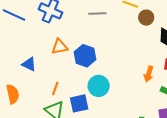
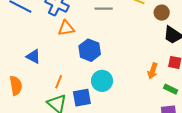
brown circle: (146, 18) -> (162, 13), moved
orange triangle: (60, 47) -> (66, 28), moved

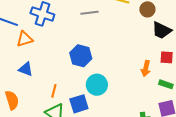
orange triangle: (66, 28) -> (25, 39), moved

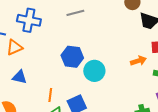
orange arrow: (146, 68) -> (138, 61), turned -112
cyan circle: (97, 85) -> (94, 71), moved

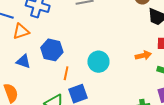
blue hexagon: (72, 57) -> (52, 50), moved
orange line: (50, 95) -> (66, 73), moved

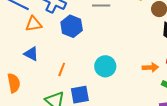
blue hexagon: (52, 50) -> (72, 26), moved
orange line: (66, 73) -> (62, 69), moved

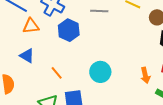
orange arrow: (150, 67) -> (145, 75), turned 77
orange line: (62, 69) -> (57, 73), turned -64

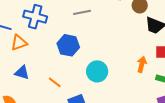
blue hexagon: (69, 30) -> (68, 45), moved
orange arrow: (145, 75) -> (142, 64), turned -140

